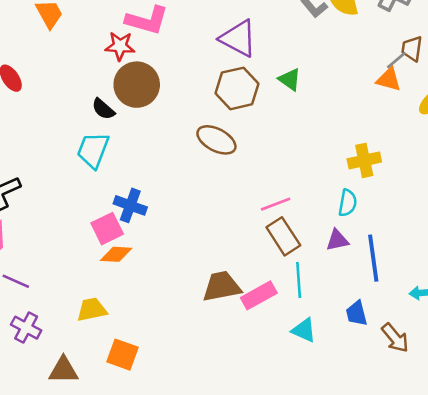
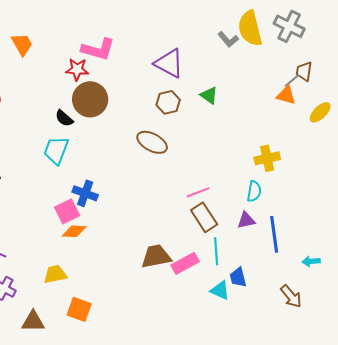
brown hexagon: (237, 88) -> (168, 102), size x0.7
blue trapezoid: (357, 313) -> (238, 277), moved

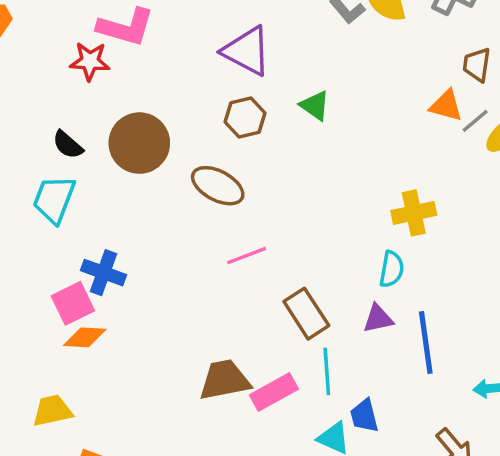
gray line: (292, 80) -> (475, 121), moved
brown circle: (90, 99) -> (139, 143), moved
pink line: (198, 192) -> (247, 256), moved

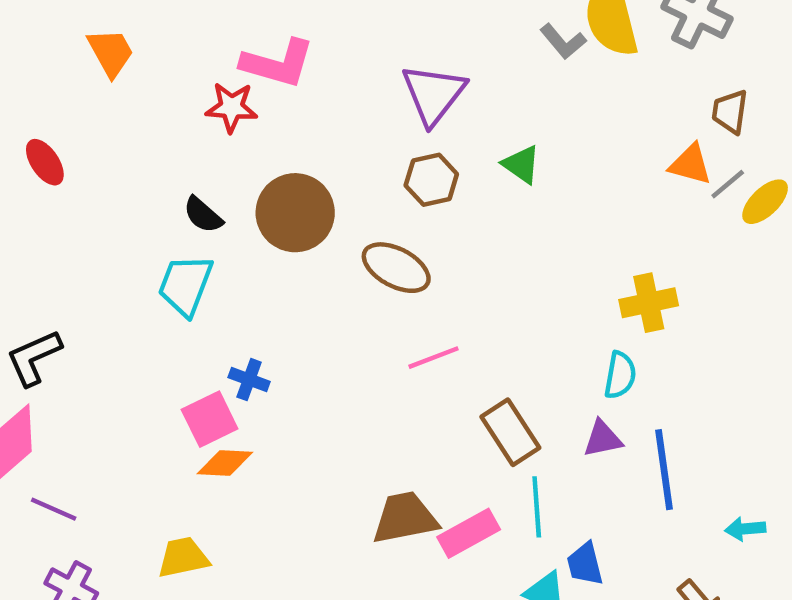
purple triangle: (247, 51) -> (434, 94), turned 40
blue cross: (104, 273) -> (249, 380), size x0.7

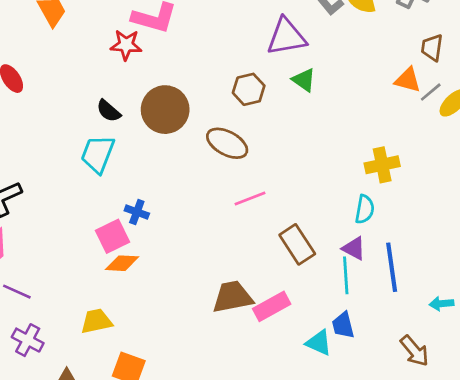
purple triangle: (434, 94) -> (286, 37), moved, turned 42
purple triangle: (603, 439) -> (354, 248), turned 40
cyan line: (537, 507) -> (346, 275), moved

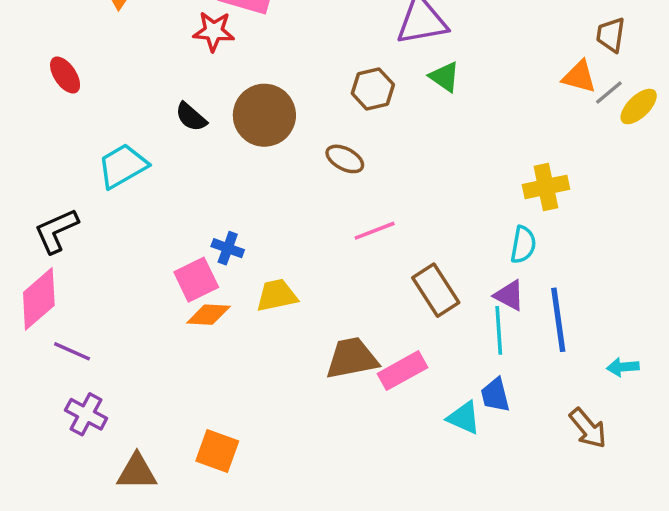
brown ellipse: (227, 143) -> (345, 159), size x0.7
cyan trapezoid: (98, 154) -> (123, 166), moved, turned 39
yellow trapezoid: (96, 321) -> (277, 295), moved

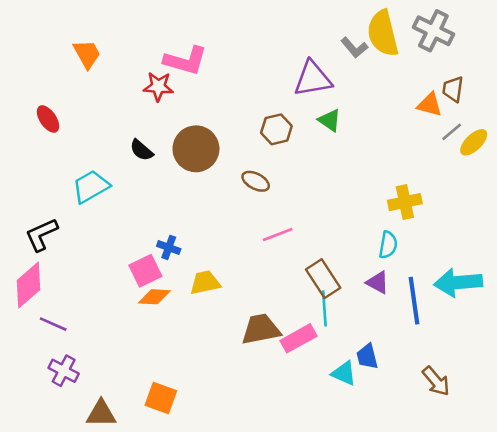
orange triangle: (579, 77) -> (430, 105), moved
cyan line: (499, 330) -> (324, 308), moved
cyan arrow: (623, 367) -> (458, 282), moved, size x2.0

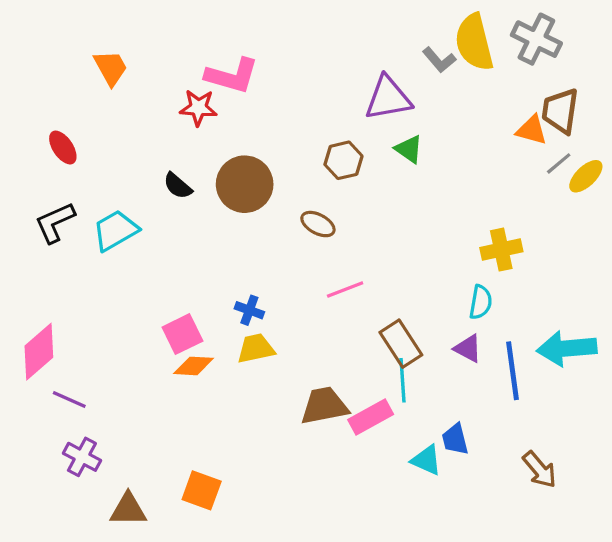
brown trapezoid: (453, 89) -> (560, 111), size x1.4
black L-shape: (42, 234) -> (55, 222), moved
blue cross: (169, 247) -> (249, 310), moved

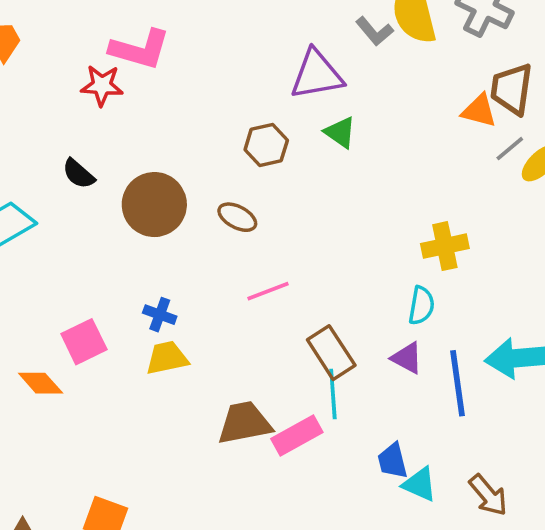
brown circle: (245, 184) -> (154, 205), moved
orange diamond: (194, 366) -> (41, 383), moved, turned 45
cyan triangle: (426, 460) -> (420, 484), moved

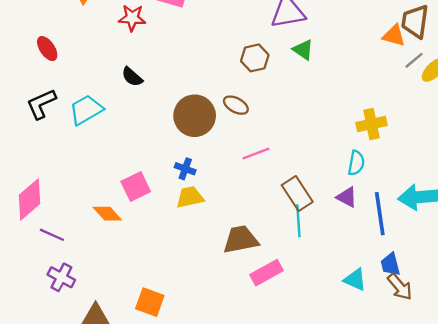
red star: (102, 85) -> (132, 18), moved
brown circle: (154, 205) -> (195, 116), moved
pink rectangle: (297, 436) -> (267, 273), moved
blue trapezoid: (393, 461) -> (390, 264), moved

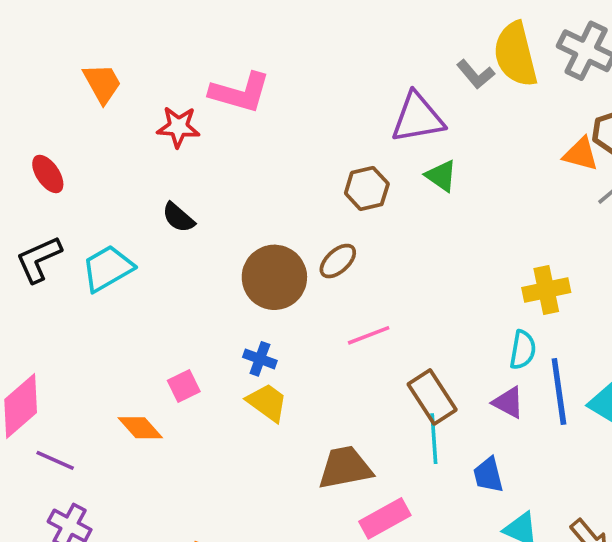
brown ellipse: (236, 105) -> (338, 261), turned -70
pink square: (136, 186) -> (184, 386), size x0.7
yellow trapezoid: (190, 197) -> (267, 402), turned 48
blue line: (380, 214) -> (559, 392), moved
blue trapezoid: (390, 264) -> (488, 475), moved

